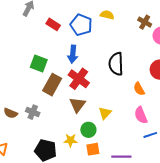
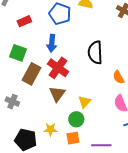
red rectangle: (53, 24) -> (24, 21), moved, turned -56
green circle: (88, 130) -> (76, 119), moved

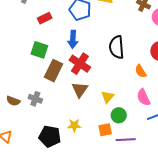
green circle: (76, 119) -> (119, 115), moved
orange square: (73, 138) -> (105, 130), moved

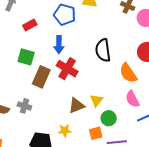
orange semicircle: (141, 71) -> (128, 73), size x1.5
brown triangle: (80, 90) -> (76, 106), moved, turned 36

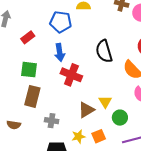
brown rectangle: (41, 77) -> (32, 96), moved
gray cross: (24, 106) -> (52, 121), moved
orange square: (96, 133) -> (99, 136), moved

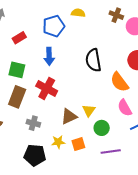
blue pentagon: (61, 22) -> (54, 26), turned -30
red cross: (71, 75) -> (47, 88), moved

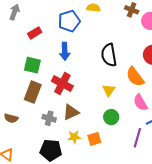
yellow triangle: (89, 111) -> (109, 90), moved
brown triangle: (69, 116) -> (71, 112), moved
green circle: (102, 128) -> (111, 117), moved
purple line: (111, 152) -> (137, 138), moved, turned -66

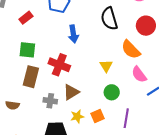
blue arrow: (65, 51) -> (73, 34), moved
black semicircle: (109, 55) -> (109, 19), moved
purple line: (137, 138) -> (126, 118), moved

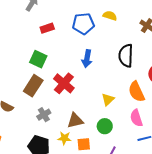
brown triangle: (71, 92) -> (75, 121), moved
gray cross: (50, 101) -> (44, 115), turned 32

